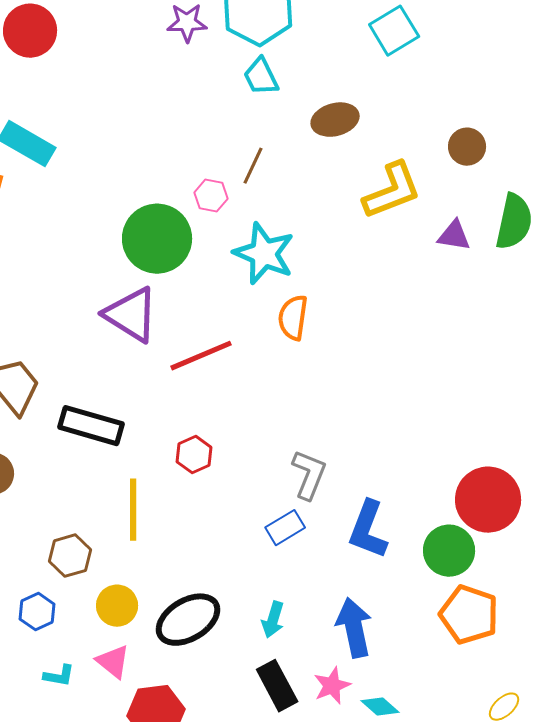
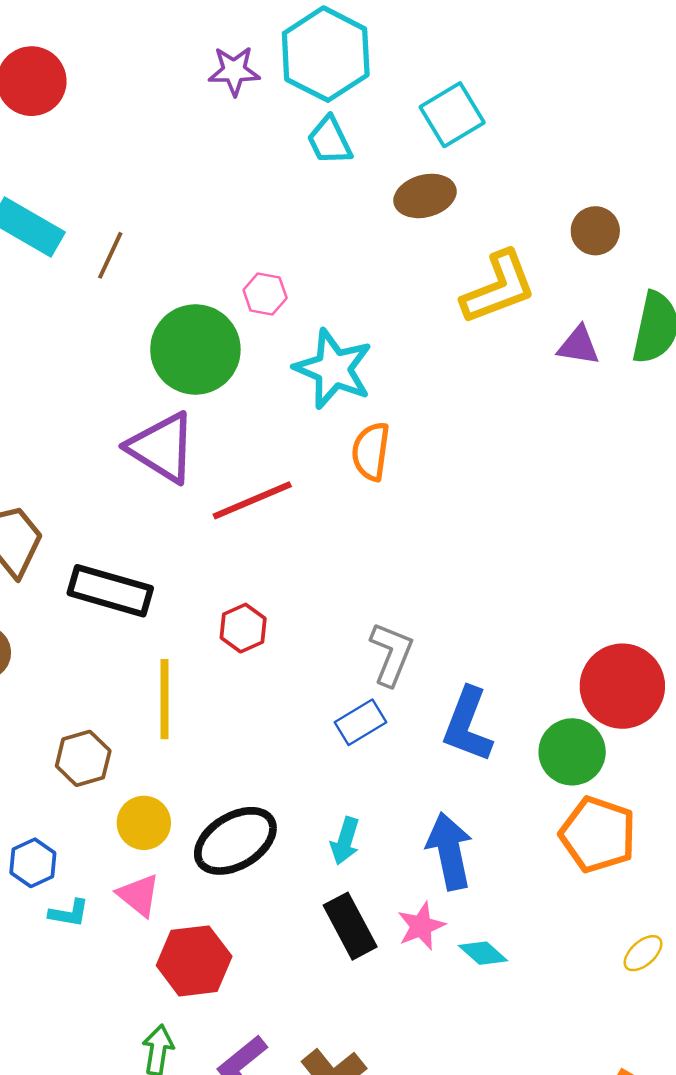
cyan square: (394, 31) -> (452, 115), moved
brown line: (253, 166) -> (110, 255), moved
blue hexagon: (37, 612) -> (33, 863), moved

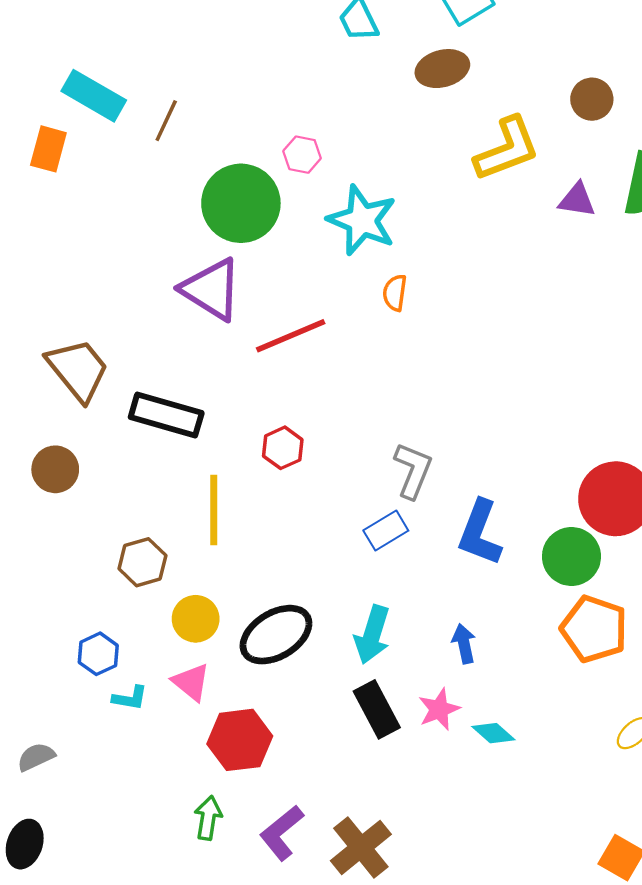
orange semicircle: (371, 451) -> (395, 293), size x0.7
cyan arrow: (345, 841) -> (372, 635), size x1.4
blue arrow: (450, 851) -> (464, 644), size x0.6

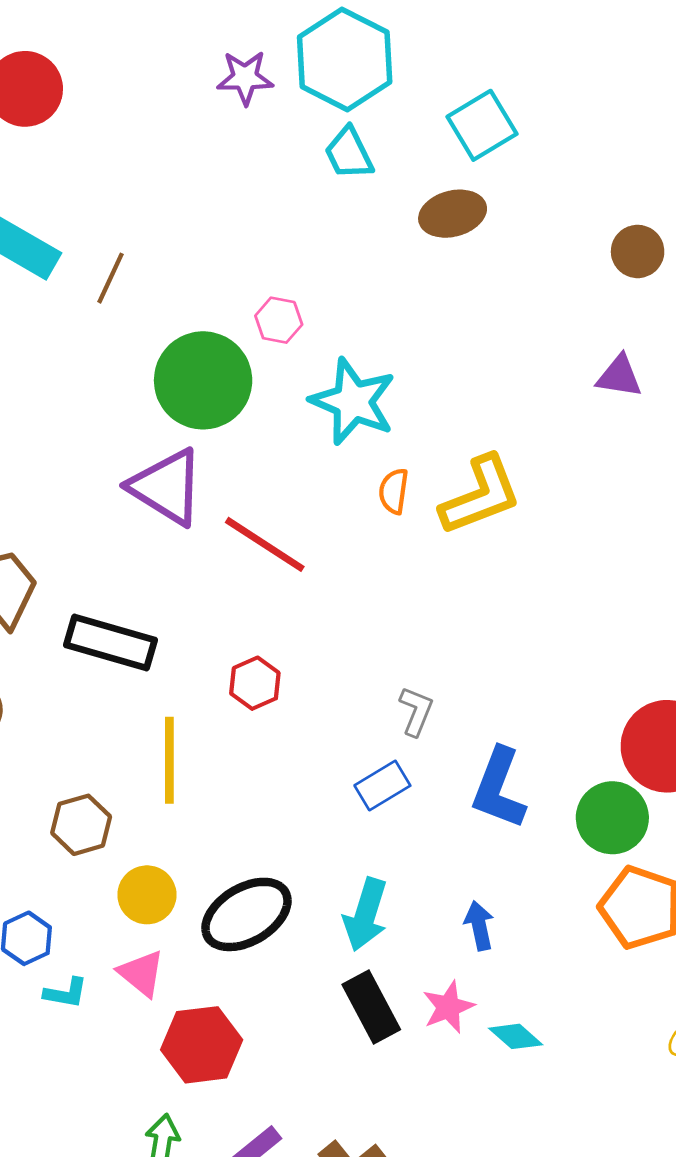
yellow L-shape: (507, 149) -> (481, 495), moved
red line: (291, 336) -> (265, 544), turned 56
gray L-shape: (413, 470) -> (416, 711), size x0.7

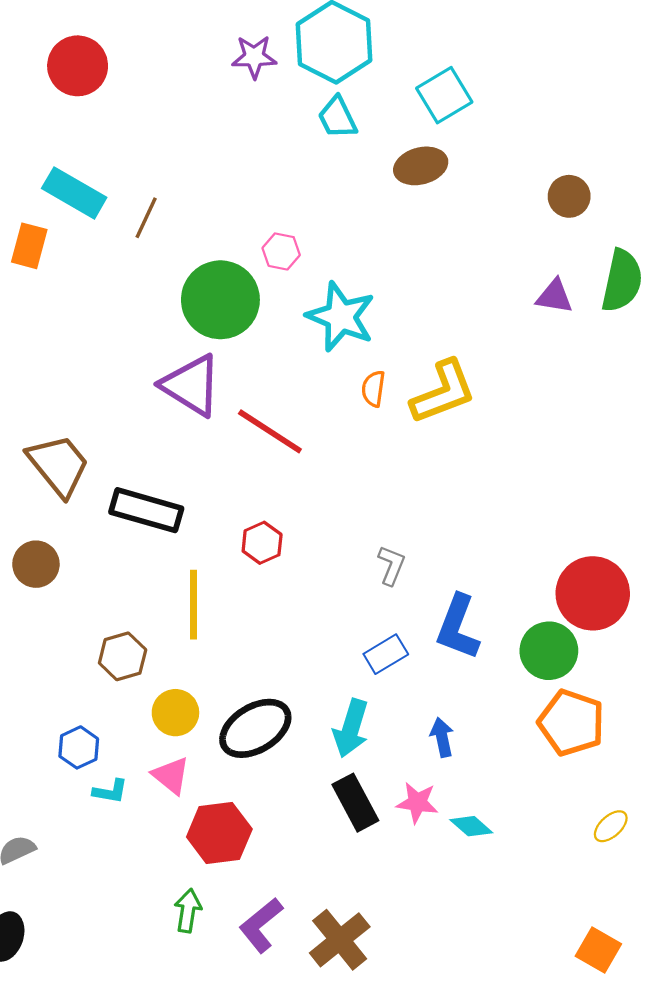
blue rectangle: (382, 786) -> (386, 654), moved
pink star: (448, 1007) -> (417, 803), turned 30

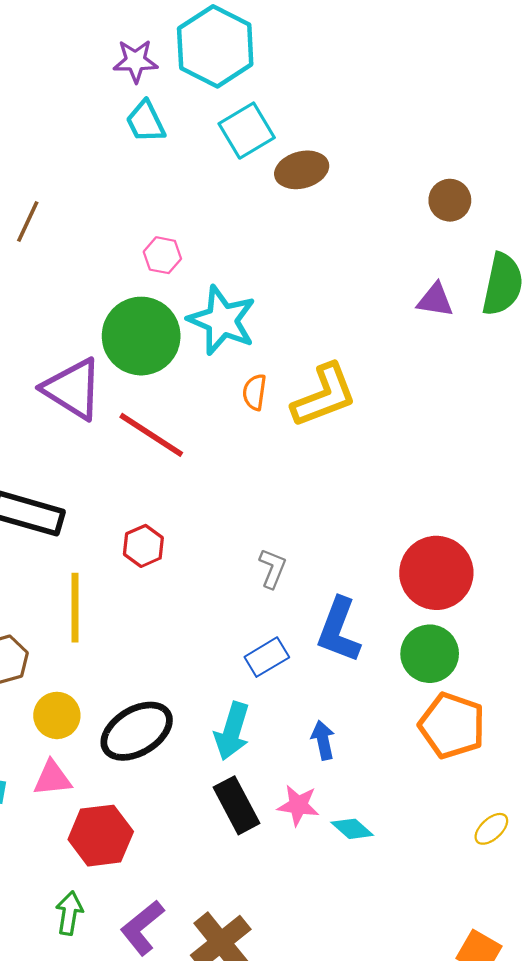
cyan square: (444, 95) -> (247, 131), moved
cyan trapezoid: (337, 118) -> (146, 122), moved
green circle: (220, 300) -> (141, 336), moved
red circle: (593, 593) -> (436, 573), moved
pink triangle: (171, 776) -> (52, 778), turned -45

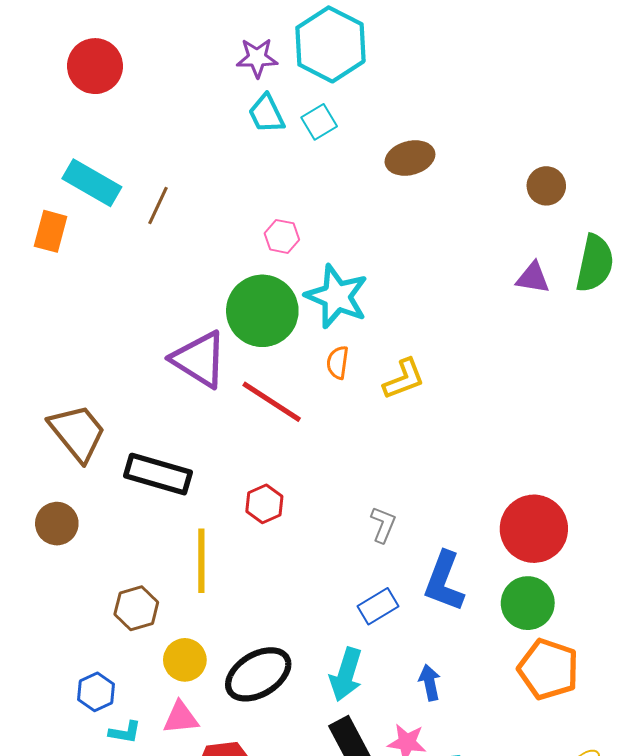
cyan square: (247, 131) -> (319, 122), moved, size x0.7
orange semicircle: (254, 392) -> (338, 362), moved
yellow L-shape: (324, 396) -> (404, 379), moved, size x0.7

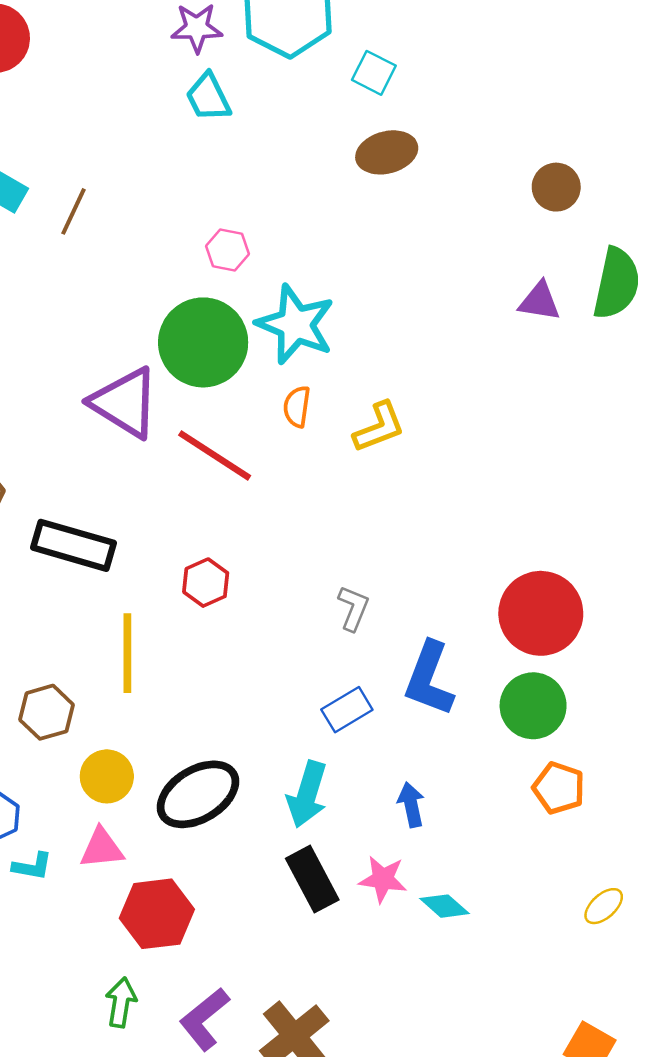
cyan square: (319, 122) -> (374, 73), moved, turned -32
orange pentagon: (548, 669) -> (559, 788), size x0.7

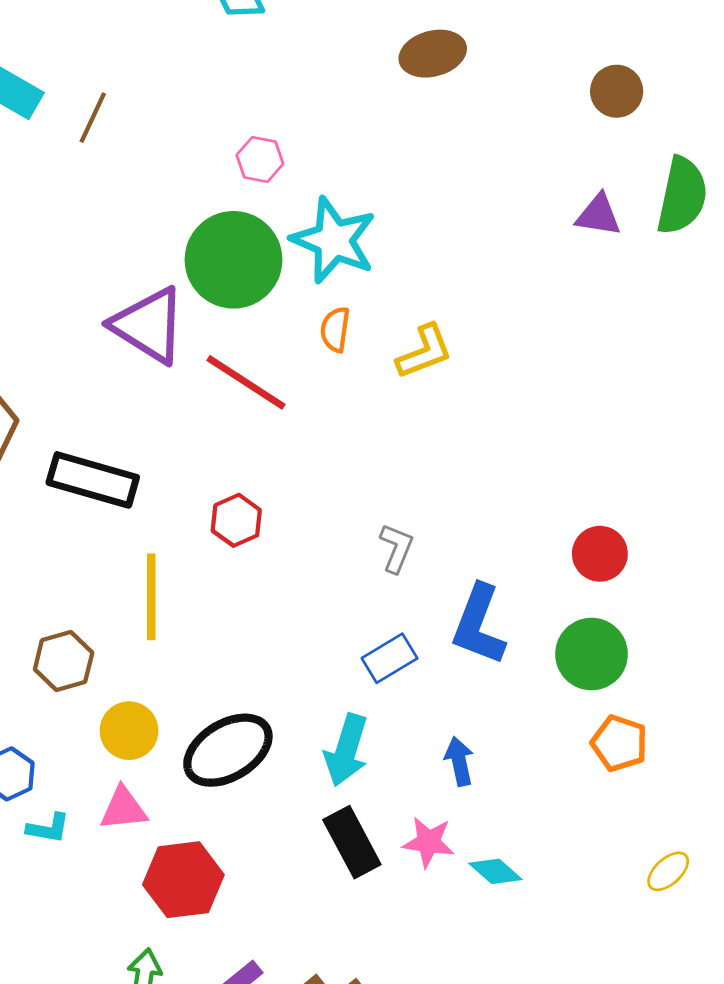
red circle: (541, 613) -> (600, 554), size x0.6

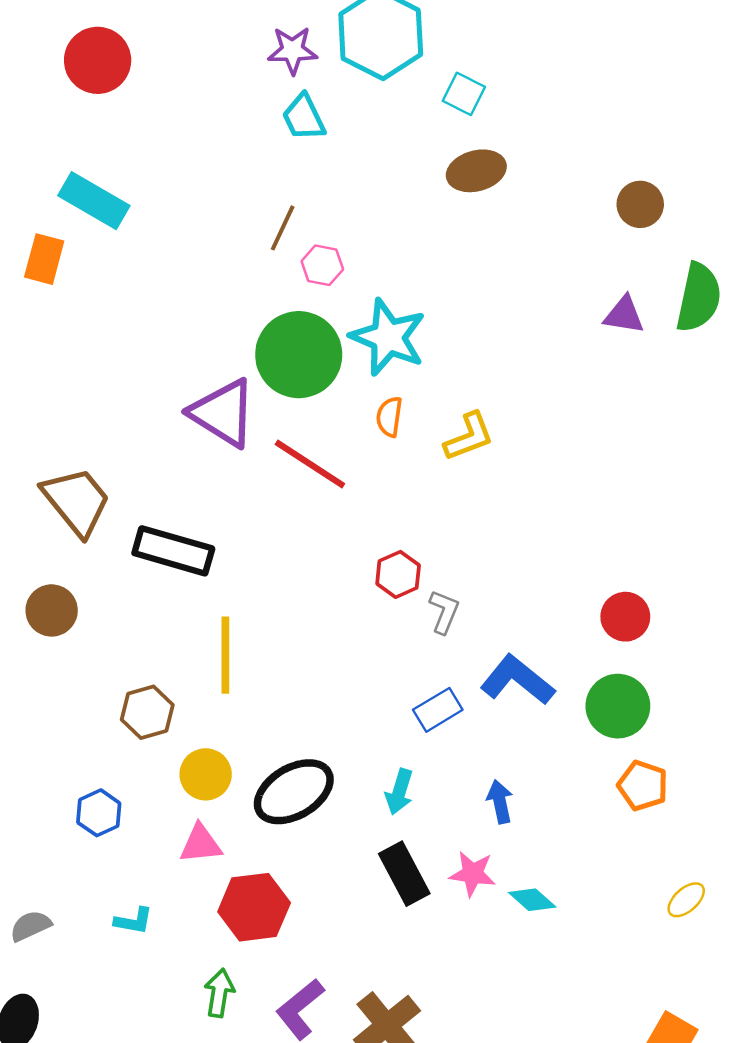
brown line: (93, 118) -> (283, 228), moved
red hexagon: (236, 520) -> (398, 574), moved
blue L-shape: (479, 625) -> (517, 680), turned 108
cyan arrow: (346, 750) -> (399, 792), size x0.7
cyan L-shape: (48, 828) -> (134, 921), moved

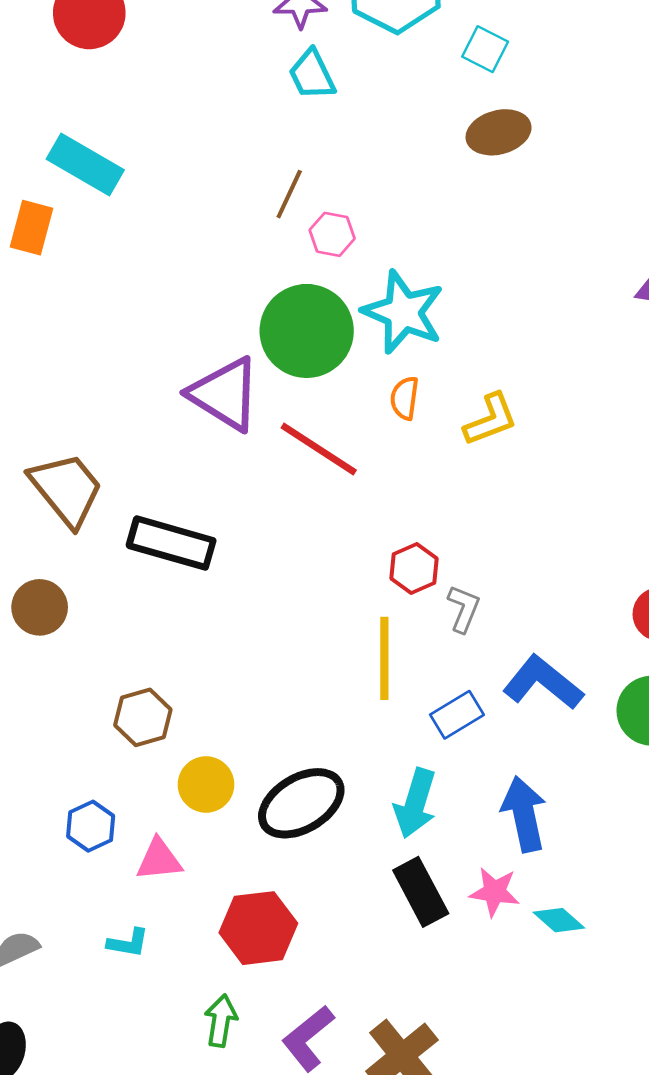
yellow line: (225, 655) -> (384, 658), moved
cyan arrow: (399, 792) -> (415, 803), size x1.4
blue arrow: (500, 802) -> (524, 814), size x1.6
pink triangle: (201, 844) -> (159, 860), moved

